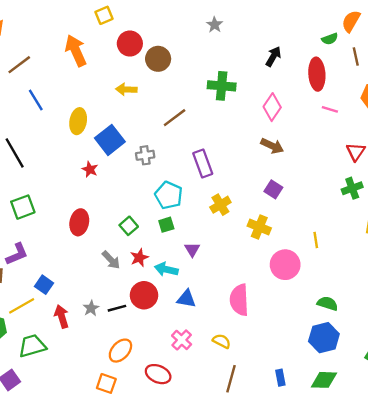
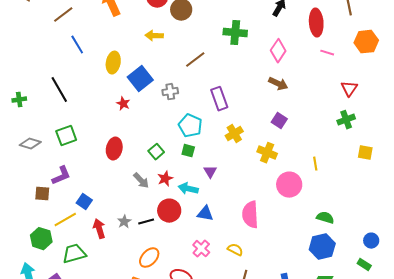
green square: (166, 225) -> (188, 151), turned 32

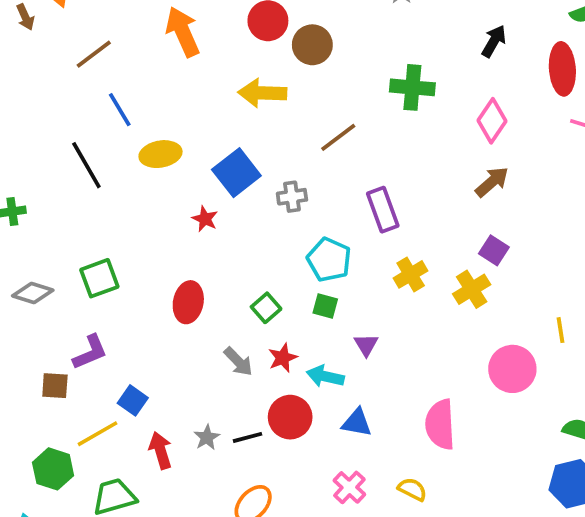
yellow arrow: (154, 36) -> (262, 93), size x1.4
yellow ellipse: (113, 63) -> (160, 154), moved, turned 70
brown arrow: (278, 84) -> (492, 182), turned -66
black line: (59, 90) -> (86, 165), moved
yellow cross: (267, 153) -> (472, 289), moved, turned 36

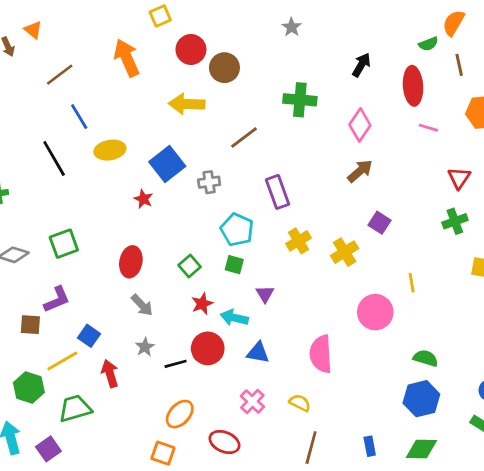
purple square: (494, 250) -> (380, 223), moved
gray arrow: (238, 362) -> (142, 305), moved
gray star: (207, 437) -> (145, 347), moved

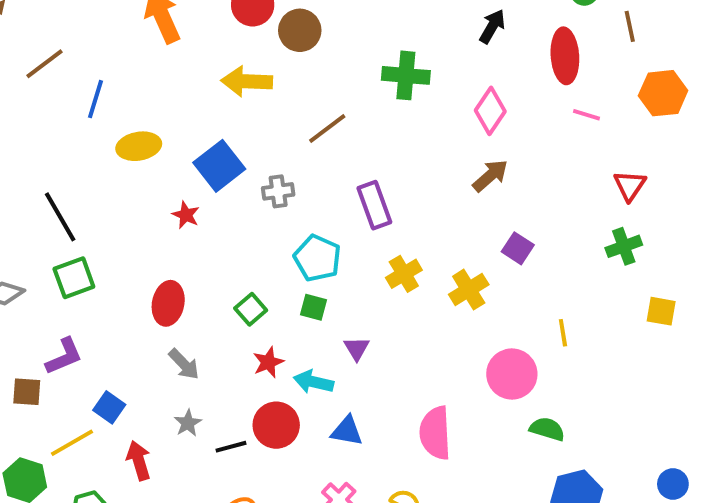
brown line: (60, 75) -> (44, 64), moved
blue line: (79, 117) -> (96, 99), turned 48
black line: (54, 158) -> (60, 217), moved
green semicircle: (426, 358) -> (547, 429), moved

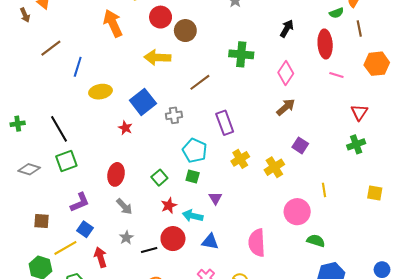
yellow square: (661, 311) -> (375, 193), moved
purple L-shape: (64, 356) -> (80, 202), moved

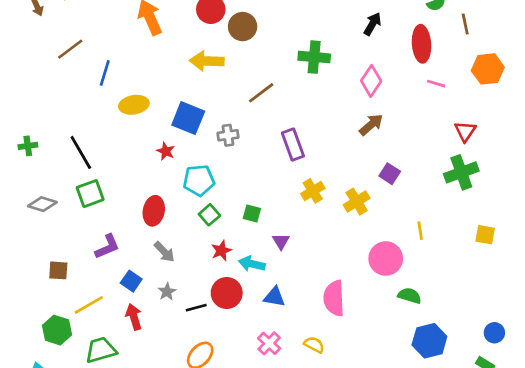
blue square: (143, 102) -> (188, 118), turned -30
green cross: (356, 144) -> (461, 172), size x1.4
cyan pentagon: (195, 151) -> (199, 180), moved, turned -30
blue square: (85, 229) -> (131, 281), moved

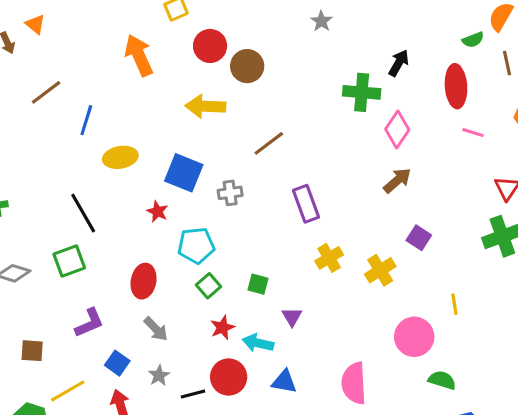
green cross: (314, 57) -> (362, 92), moved
black line: (81, 152) -> (83, 213), moved

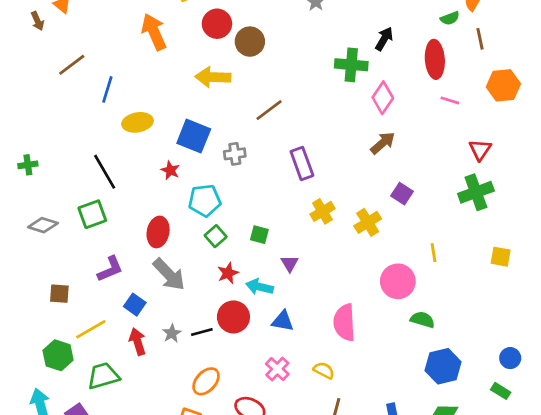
gray arrow: (156, 329) -> (169, 274), size x1.5
gray star: (159, 375) -> (172, 333), moved

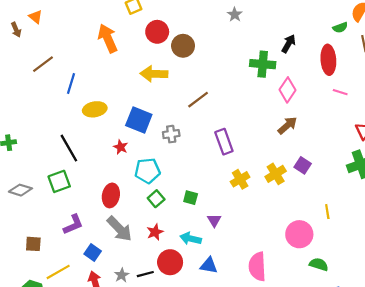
yellow cross: (368, 222) -> (276, 174), moved
red star: (228, 273) -> (155, 232), moved

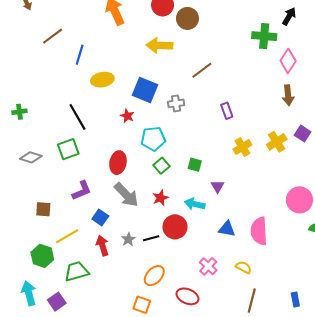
brown arrow: (287, 125) -> (288, 95), turned 126
purple rectangle: (224, 142) -> (227, 111), size x0.7
blue triangle: (209, 265) -> (227, 229), moved

